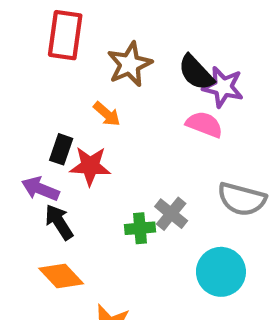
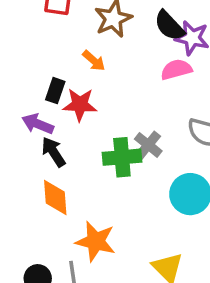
pink semicircle: (204, 124) -> (176, 69), turned -36
green cross: (140, 228) -> (122, 157), size x1.5
orange diamond: (61, 276) -> (55, 198), turned 39

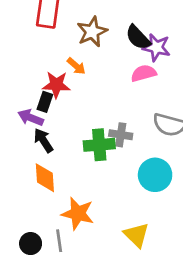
black rectangle: (55, 91) -> (45, 102), moved
red star: (80, 105) -> (56, 85), moved
gray cross: (148, 145) -> (121, 135), turned -30

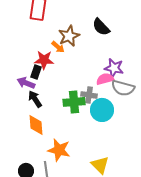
brown star: (92, 32) -> (69, 36), moved
purple star: (156, 47) -> (114, 68), moved
pink semicircle: (144, 73) -> (105, 79), moved
cyan circle: (155, 175) -> (102, 110), moved

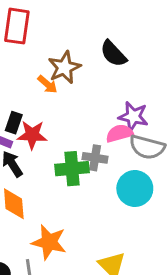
red star: (44, 60) -> (32, 135), moved
cyan circle: (102, 110) -> (135, 189), moved

